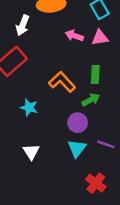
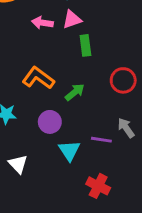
green rectangle: (95, 74) -> (85, 45), moved
purple circle: (78, 123) -> (50, 122), moved

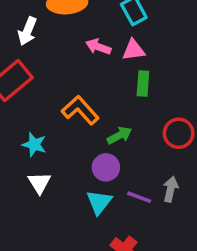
purple circle: (50, 122) -> (106, 167), moved
gray arrow: (126, 128) -> (171, 189), turned 36
white triangle: (18, 164) -> (39, 183), moved

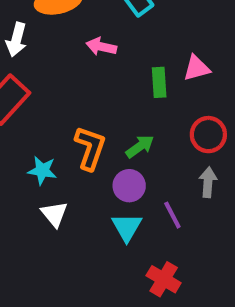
pink triangle: (134, 50) -> (197, 68), moved
orange L-shape: (80, 110) -> (90, 148), moved, turned 69
gray arrow: (171, 189) -> (208, 182), moved
purple line: (139, 197) -> (172, 215), turned 50

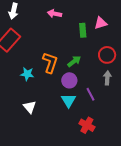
white triangle: (54, 214) -> (30, 107), moved

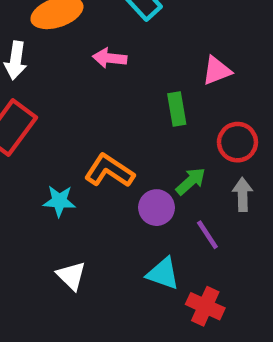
green rectangle: (83, 30) -> (177, 109), moved
green arrow: (74, 61) -> (191, 181), moved
orange L-shape: (50, 63) -> (109, 171), turned -70
cyan triangle: (69, 100) -> (163, 274), moved, turned -35

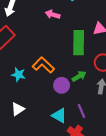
green rectangle: (177, 109) -> (79, 43), size x1.6
purple line: (207, 235) -> (81, 111), moved
white triangle: (71, 276) -> (18, 109), turned 32

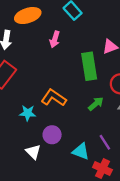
pink arrow: (53, 14) -> (55, 39), turned -80
purple circle: (62, 85) -> (52, 135), moved
white triangle: (18, 109) -> (33, 152), turned -32

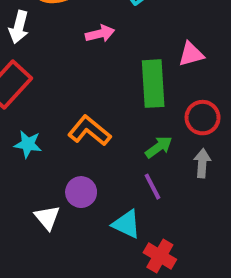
pink arrow: (55, 39) -> (100, 34), turned -126
cyan star: (28, 113) -> (28, 144), moved
purple line: (105, 142) -> (152, 187), moved

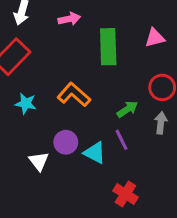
pink arrow: (100, 34) -> (69, 19), moved
green rectangle: (153, 84) -> (108, 47), moved
cyan triangle: (126, 224) -> (95, 153), moved

